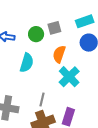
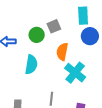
cyan rectangle: (85, 21) -> (83, 16), turned -66

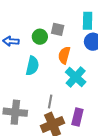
gray square: (54, 26) -> (58, 29), turned 32

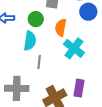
green circle: (40, 37) -> (36, 19), moved
gray line: (50, 101) -> (39, 62), moved

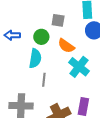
orange semicircle: (61, 28) -> (66, 46), turned -66

